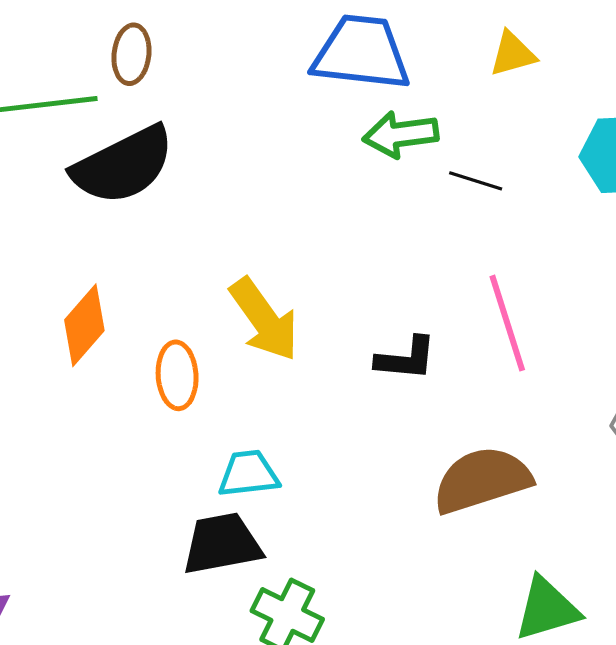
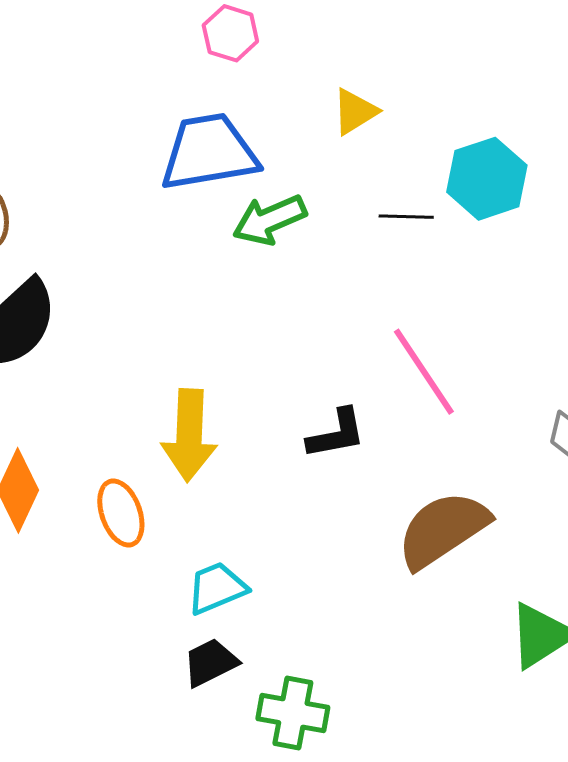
black line: (476, 181) -> (406, 217), moved
yellow arrow: (264, 319) -> (189, 435), turned 54
black trapezoid: (222, 544) -> (210, 662), size x0.7

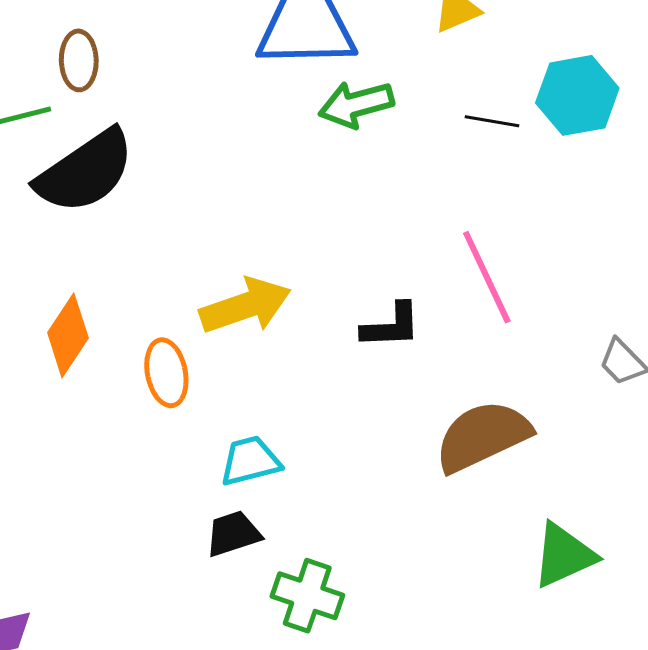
yellow arrow: (189, 435) -> (245, 306), turned -120

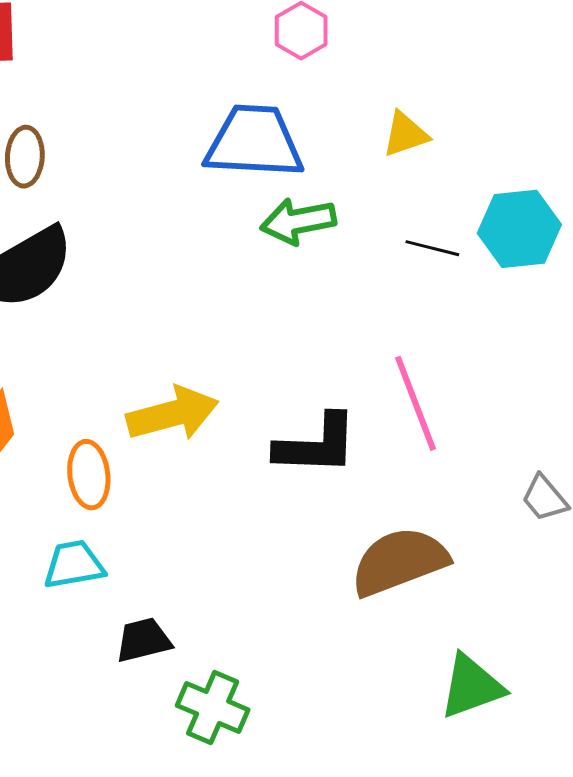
black L-shape: (391, 326) -> (316, 445), size x1.4
cyan trapezoid: (250, 461) -> (74, 565), moved

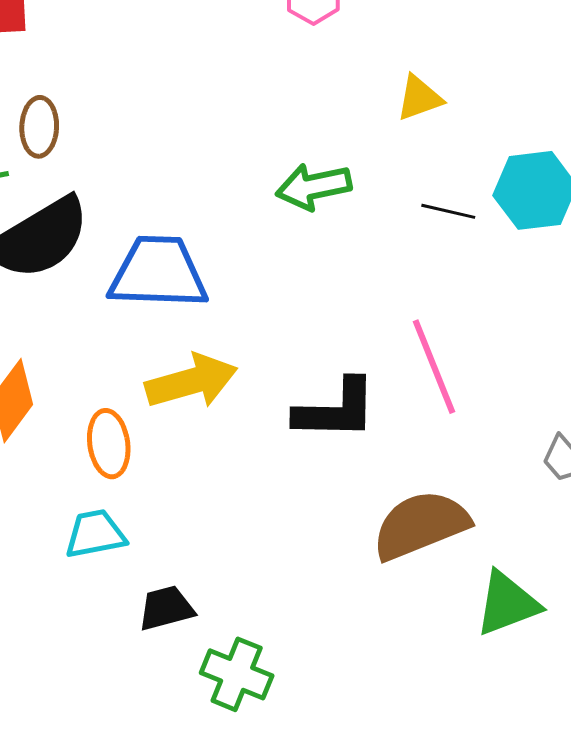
blue trapezoid: (254, 142) -> (158, 273), moved
green triangle: (472, 686) -> (507, 604), moved

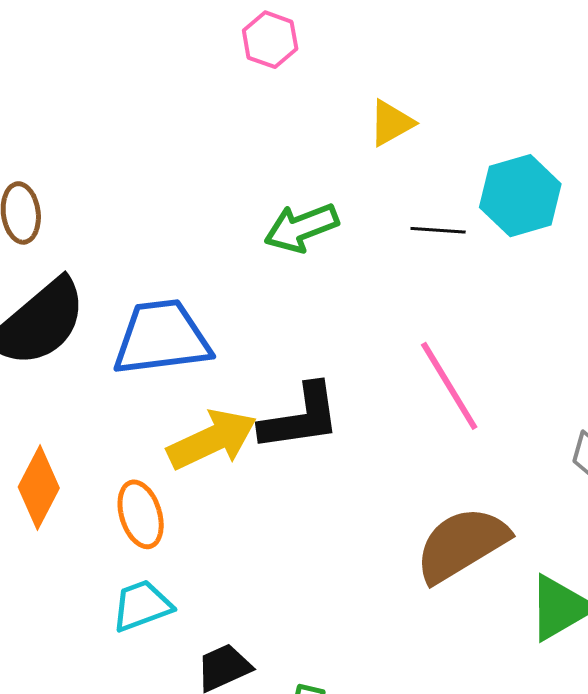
black L-shape: (336, 410) -> (300, 417), moved

